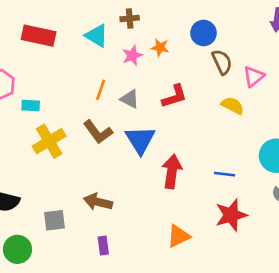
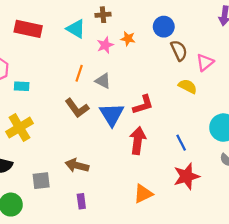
red L-shape: (174, 96) -> (143, 105), moved
yellow cross: (49, 141) -> (19, 128), moved
blue line: (225, 174) -> (181, 143), turned 56

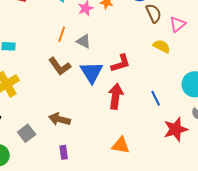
red star: (187, 176) -> (176, 129), moved
gray square: (41, 181) -> (27, 133), turned -30
orange triangle: (143, 194) -> (121, 145), turned 36

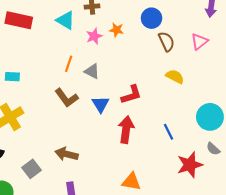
pink triangle: (178, 24) -> (199, 42), moved
blue triangle: (92, 72) -> (101, 104), size x0.7

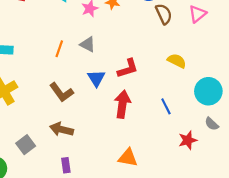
orange line: (69, 64) -> (59, 49), moved
yellow semicircle: (175, 77) -> (177, 61), moved
brown L-shape: (67, 98) -> (61, 92), moved
red star: (190, 165) -> (188, 140), size x0.7

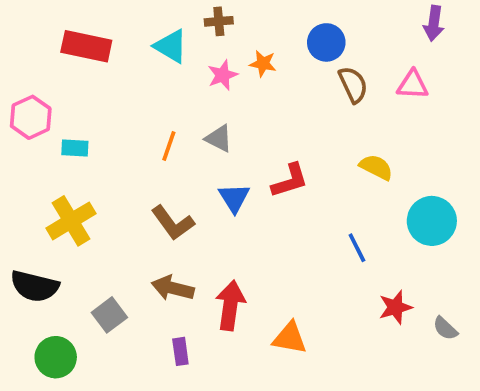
pink triangle: (197, 14) -> (413, 85), turned 42
red arrow: (122, 104) -> (230, 305), moved
gray semicircle: (212, 124) -> (445, 328), moved

